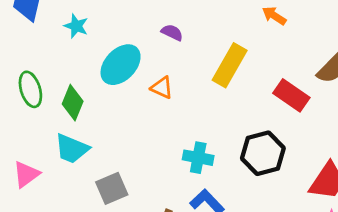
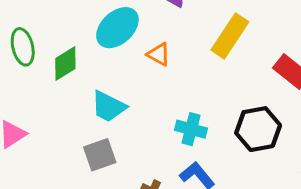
green diamond: (73, 103) -> (65, 63), turned 32
cyan trapezoid: (72, 149) -> (108, 106), moved

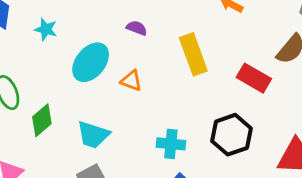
yellow rectangle: (230, 36) -> (193, 54), turned -45
green diamond: (65, 63) -> (42, 120), moved

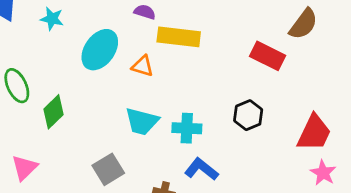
yellow rectangle: (193, 54) -> (179, 37), moved, turned -60
cyan trapezoid: (93, 135) -> (142, 121), moved
black hexagon: (232, 135) -> (248, 115), size x0.7

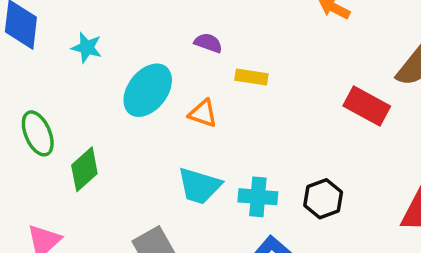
yellow rectangle: (179, 37) -> (251, 77), size x0.6
black hexagon: (248, 115) -> (323, 199), moved

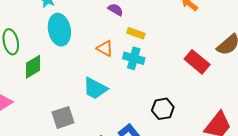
cyan ellipse: (148, 90) -> (59, 30), moved, turned -60
cyan cross: (258, 197) -> (134, 58), moved

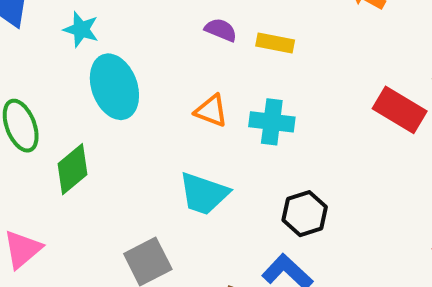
yellow rectangle: (136, 33) -> (275, 43), moved
black hexagon: (163, 109) -> (305, 214), moved

